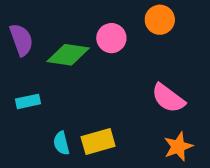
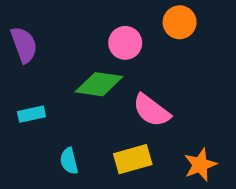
green diamond: (68, 55) -> (99, 84), moved
pink semicircle: (168, 98) -> (151, 110), moved
yellow rectangle: (98, 142) -> (133, 159), moved

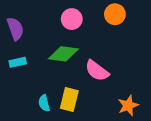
pink circle: (125, 43) -> (72, 19), moved
cyan rectangle: (31, 114) -> (18, 62), moved
yellow rectangle: (133, 159) -> (69, 99), moved, turned -60

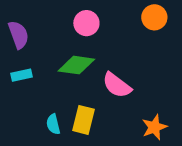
orange circle: (115, 14) -> (154, 17), moved

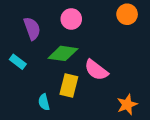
purple semicircle: (19, 35) -> (32, 28), moved
cyan rectangle: (21, 75) -> (18, 62), turned 49
yellow rectangle: (84, 120) -> (69, 85), moved

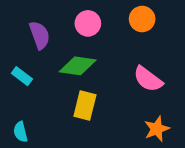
orange circle: (127, 14) -> (142, 19), moved
pink semicircle: (96, 70) -> (148, 79), moved
cyan semicircle: (44, 102) -> (20, 132), moved

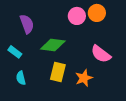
pink circle: (88, 23) -> (77, 16), moved
orange star: (157, 129) -> (84, 78), moved
cyan semicircle: (20, 132) -> (21, 78), moved

